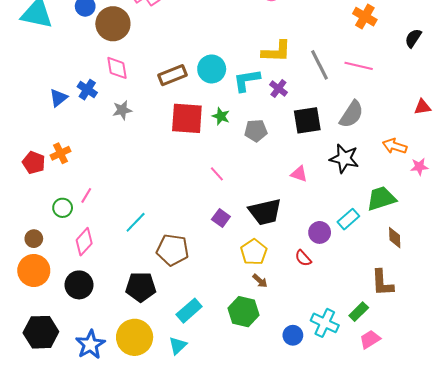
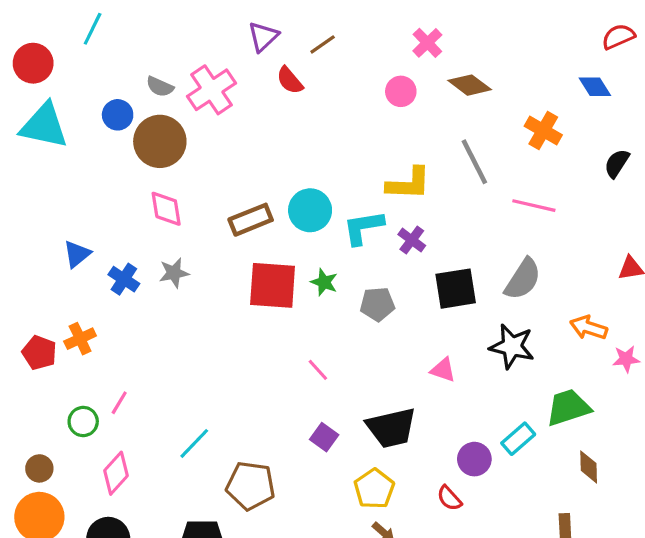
gray line: (320, 65) -> (474, 162), moved
blue cross: (87, 90) -> (124, 279), moved

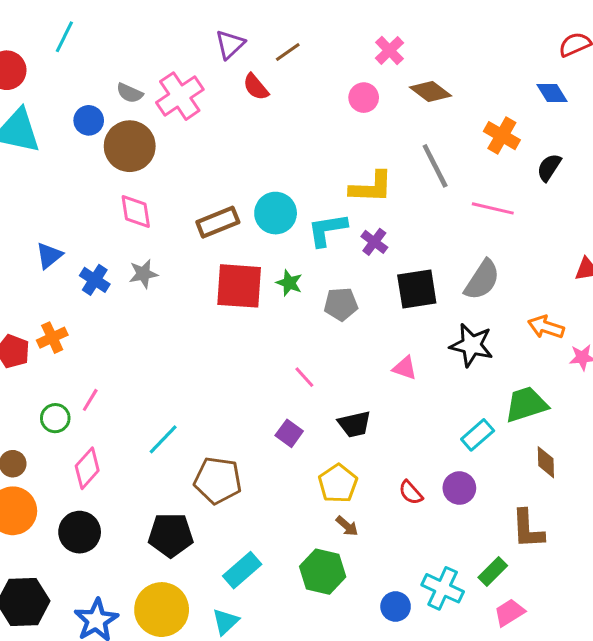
black semicircle: (617, 163) -> (549, 167), moved
pink line: (318, 370) -> (304, 377), moved
black trapezoid: (391, 428) -> (355, 424), size x0.7
purple circle: (474, 459) -> (459, 488), moved

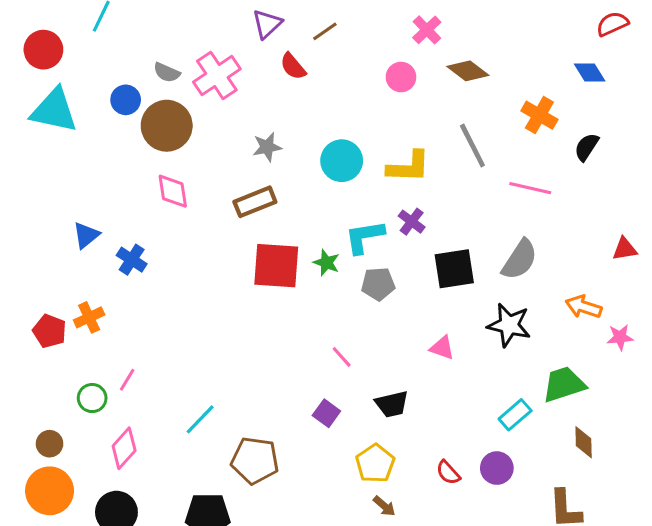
cyan circle: (276, 213) -> (342, 161), moved
cyan L-shape: (327, 230) -> (364, 237), moved
gray star: (143, 274) -> (267, 147), moved

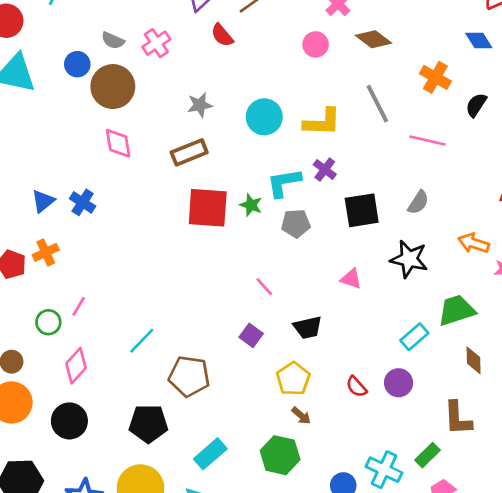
pink cross: (217, 76) -> (156, 43), size x0.7
blue triangle: (86, 235) -> (43, 201), moved
gray semicircle: (520, 260) -> (418, 202), size x0.7

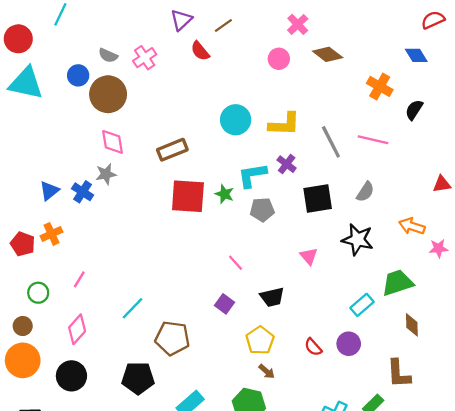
gray line: (377, 104) -> (331, 142), moved
gray star: (200, 105) -> (106, 174), moved
pink triangle: (351, 279) -> (309, 256), turned 30
green circle: (48, 322) -> (38, 293), moved

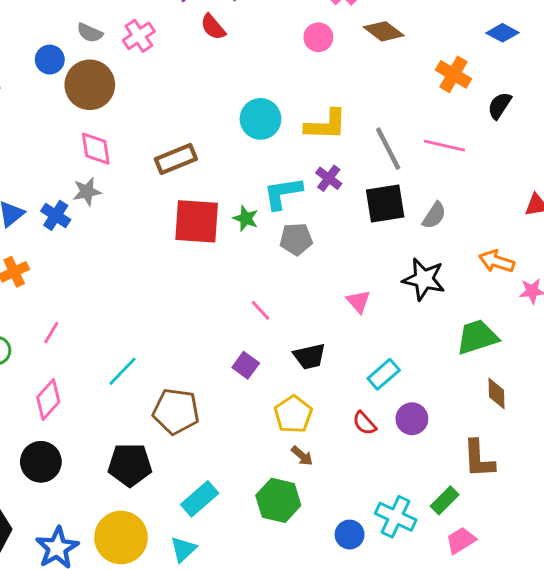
blue diamond: (416, 55) -> (502, 33), turned -30
black square: (318, 198) -> (385, 204), moved
cyan rectangle: (362, 305) -> (384, 374), moved

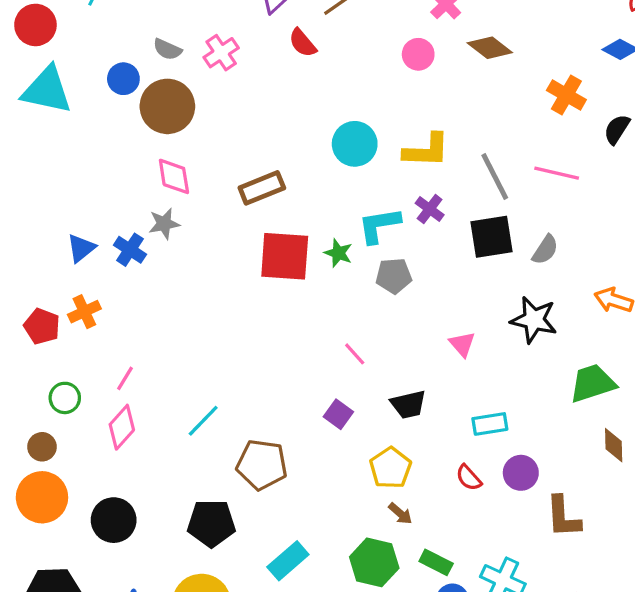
cyan rectangle: (384, 374) -> (490, 424), turned 32
pink diamond: (48, 399) -> (122, 427), moved
brown L-shape: (479, 459) -> (563, 517), moved
green rectangle: (445, 500) -> (436, 562), moved, turned 72

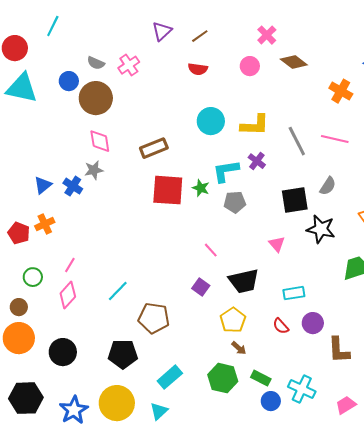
red semicircle: (303, 43) -> (198, 69), moved, turned -42
black square: (491, 237) -> (295, 200), moved
black trapezoid: (408, 404) -> (244, 281), size x1.4

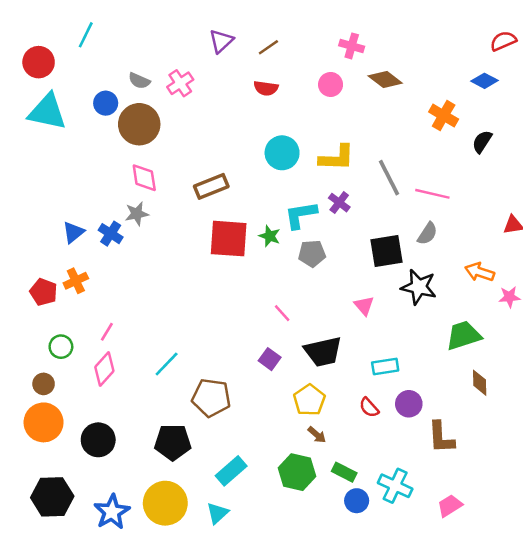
pink cross: (267, 35) -> (352, 46), turned -30
pink line: (335, 139) -> (432, 194), moved

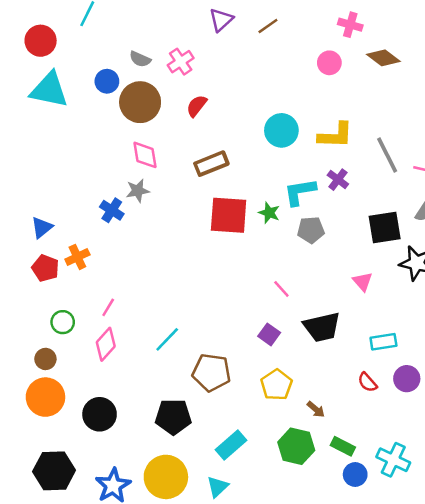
red semicircle: (266, 88) -> (197, 106), moved, turned 120
blue triangle: (73, 232) -> (42, 227), moved
yellow pentagon: (309, 400) -> (277, 385), moved

